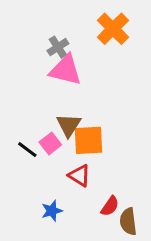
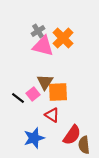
orange cross: (113, 29) -> (63, 38), moved
red semicircle: (110, 206) -> (72, 135), size x1.5
blue star: (52, 211) -> (34, 138), size x1.5

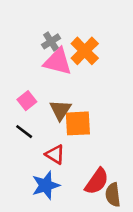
pink square: (33, 94) -> (27, 101), moved
red triangle: (52, 115) -> (55, 154), moved

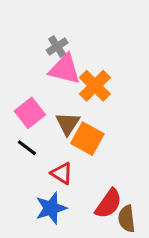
orange cross: (85, 51) -> (95, 86), moved
pink square: (27, 101) -> (30, 113), size x1.4
orange square: (78, 123) -> (87, 139), turned 32

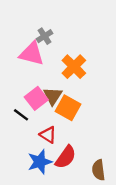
pink triangle: (65, 69) -> (32, 54), moved
pink square: (30, 113) -> (36, 98), moved
red semicircle: (108, 204) -> (66, 157), moved

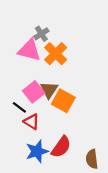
orange cross: (74, 67) -> (56, 54), moved
red triangle: (48, 135) -> (31, 122), moved

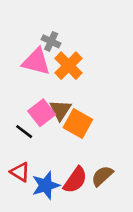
gray cross: (41, 34) -> (51, 41), turned -32
red triangle: (31, 122) -> (20, 172), moved
brown semicircle: (92, 159) -> (102, 176), moved, turned 54

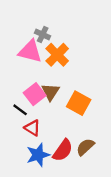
orange square: (78, 123) -> (79, 103), moved
red triangle: (20, 172) -> (32, 128), moved

